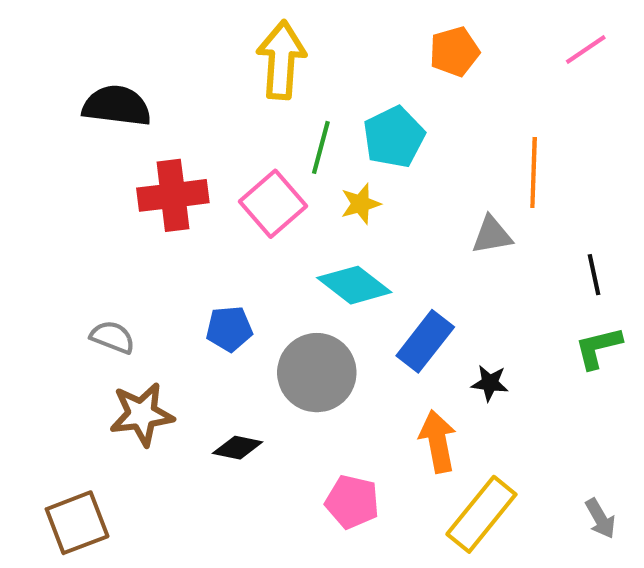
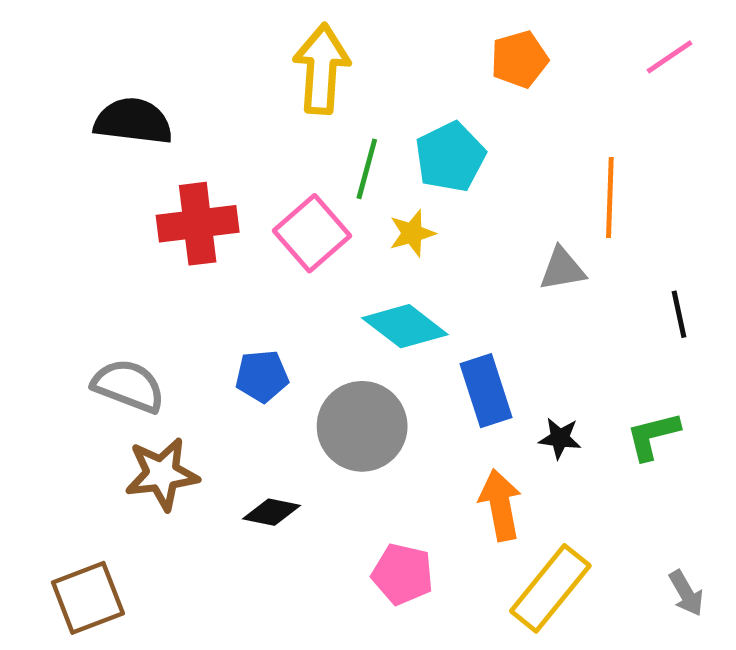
gray semicircle: (112, 337) -> (128, 386), size x1.4
blue rectangle: (425, 341) -> (486, 391), turned -56
green L-shape: (598, 348) -> (653, 436), moved

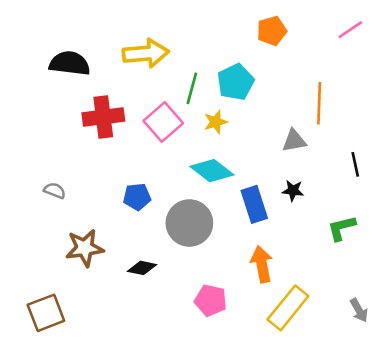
yellow arrow: (322, 69) -> (146, 53), moved, turned 81
gray semicircle: (128, 386) -> (55, 191), moved, size x0.6
black star: (560, 438) -> (293, 191), moved

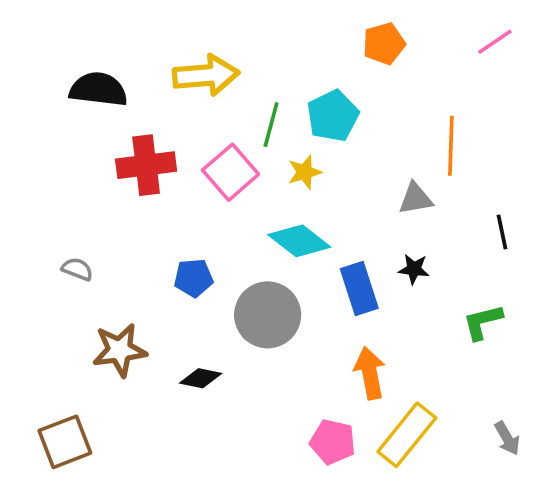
pink pentagon: (211, 300) -> (333, 442), moved

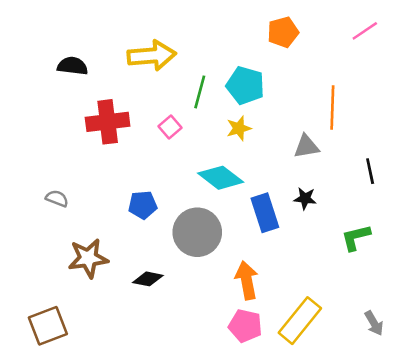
black semicircle: (98, 89) -> (73, 66), size x0.7
cyan pentagon: (333, 116) -> (245, 85), turned -30
pink square: (231, 172) -> (170, 127), size x0.6
yellow star: (305, 172) -> (239, 128), moved
orange arrow: (370, 373) -> (247, 280), moved

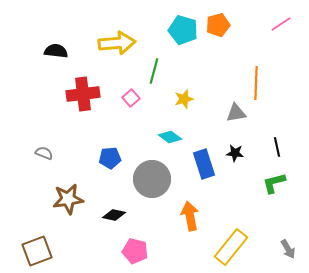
cyan pentagon: (245, 85) -> (183, 30), moved
black line: (370, 171) -> (277, 147), moved
cyan diamond: (221, 178) -> (170, 137), size x0.7
pink pentagon: (245, 326) -> (135, 251), moved

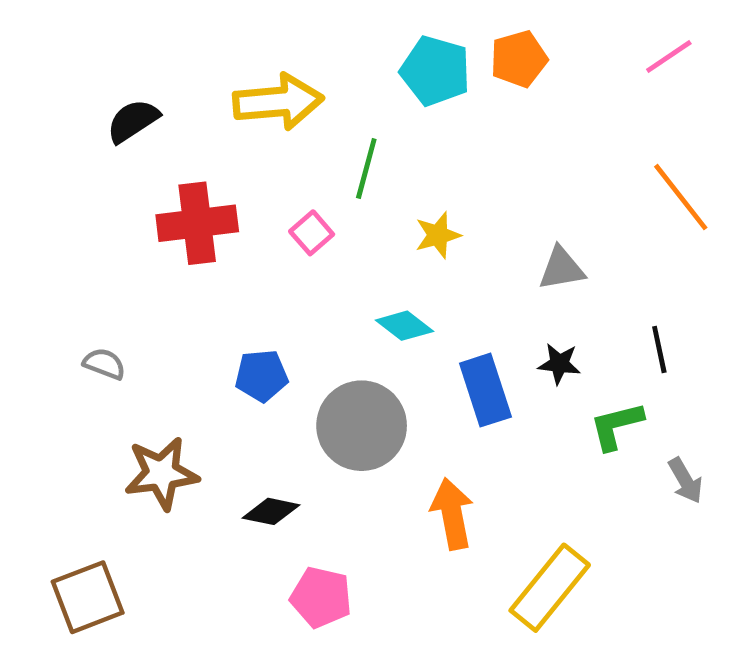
black semicircle: (56, 51) -> (133, 121), turned -40
orange line: (256, 83) -> (681, 197), moved, turned -40
green L-shape: (274, 183) -> (616, 426), moved
gray arrow: (288, 249) -> (685, 481), moved

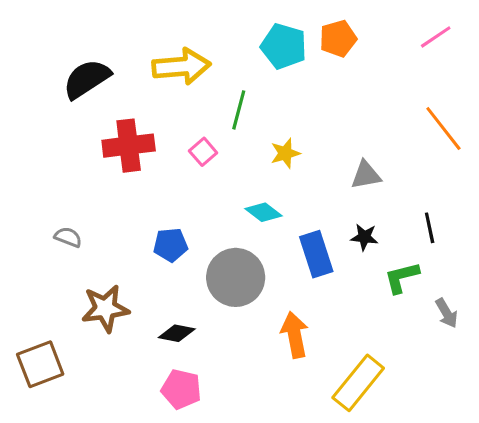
black semicircle: (133, 121) -> (87, 79), size x1.4
brown square: (88, 597) -> (40, 364), moved
pink pentagon: (321, 597) -> (181, 389), moved

